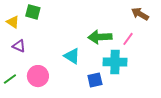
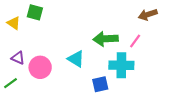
brown arrow: (140, 14) -> (148, 15), turned -48
purple triangle: (19, 46) -> (18, 58), moved
pink circle: (38, 76) -> (40, 67), moved

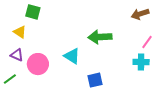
yellow triangle: (14, 23) -> (20, 32), moved
pink line: (135, 41) -> (147, 42), moved
cyan cross: (121, 65) -> (141, 62), moved, size x0.7

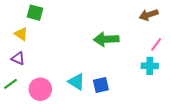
cyan triangle: (72, 56) -> (76, 82), moved
pink circle: (38, 64) -> (40, 89), moved

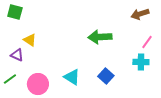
green square: (35, 13) -> (15, 12), moved
yellow triangle: (21, 34) -> (30, 40), moved
blue square: (101, 85) -> (106, 76), moved, turned -35

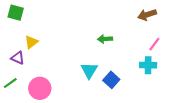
green arrow: (100, 37) -> (105, 39), size x0.6
yellow triangle: (30, 40) -> (31, 42), turned 48
cyan triangle: (72, 77) -> (89, 70), moved, turned 30

